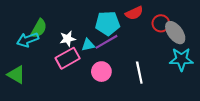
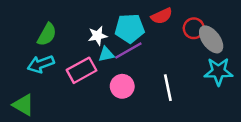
white star: (68, 39) -> (98, 36), moved
cyan arrow: (28, 40) -> (41, 64), moved
green triangle: (16, 75) -> (23, 105), moved

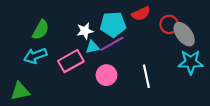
green triangle: (23, 105) -> (20, 91), turned -42

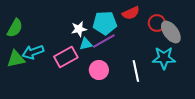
green semicircle: (41, 30) -> (15, 28), moved
cyan star: (191, 62) -> (164, 58), moved
green triangle: (20, 91) -> (16, 59), moved

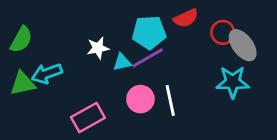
white star: (79, 29) -> (98, 48), moved
pink rectangle: (66, 57) -> (88, 118), moved
white line: (136, 71) -> (170, 101), moved

